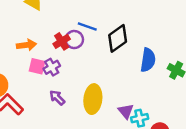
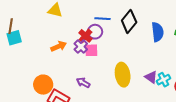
pink square: (37, 66) -> (91, 50), moved
purple cross: (52, 67) -> (81, 47), moved
purple arrow: (57, 98) -> (83, 83), moved

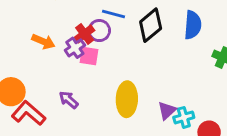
blue semicircle: (158, 32) -> (193, 25), moved
orange arrow: (59, 46) -> (43, 41), turned 35
purple triangle: (151, 77) -> (167, 111), turned 32

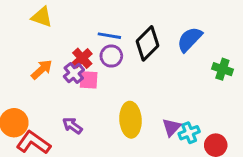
blue semicircle: (193, 25) -> (190, 39), turned -136
purple circle: (99, 31) -> (111, 56), moved
orange arrow: (43, 41) -> (42, 70), turned -60

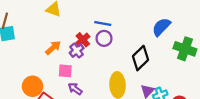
black diamond: (147, 43) -> (140, 58), moved
green cross: (222, 69) -> (185, 49), size x1.5
pink square: (89, 80) -> (65, 71), moved

